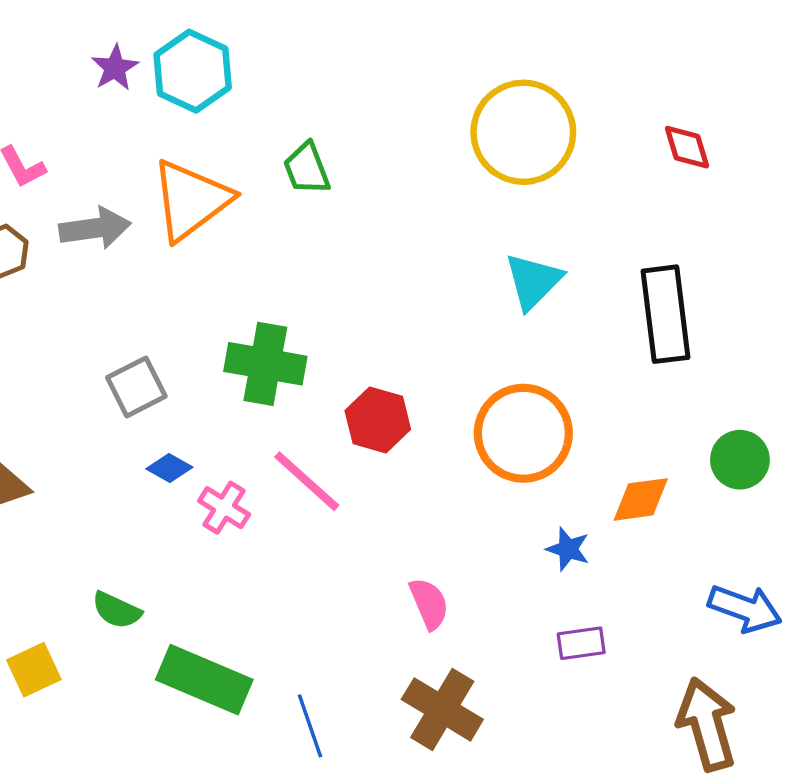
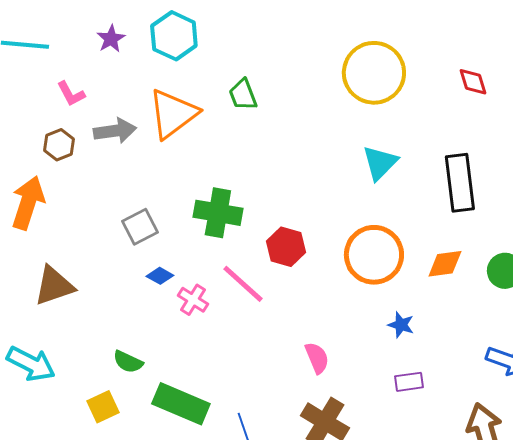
purple star: (115, 68) -> (111, 39), moved
orange diamond: (641, 499) -> (445, 264), moved
yellow square: (34, 670) -> (103, 407), moved

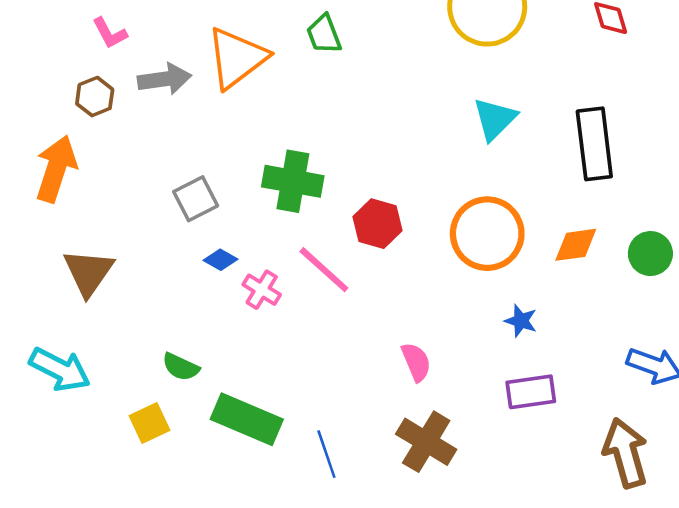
brown triangle: (54, 286) -> (88, 272), turned -36
purple rectangle: (409, 382) -> (531, 392), size x1.4

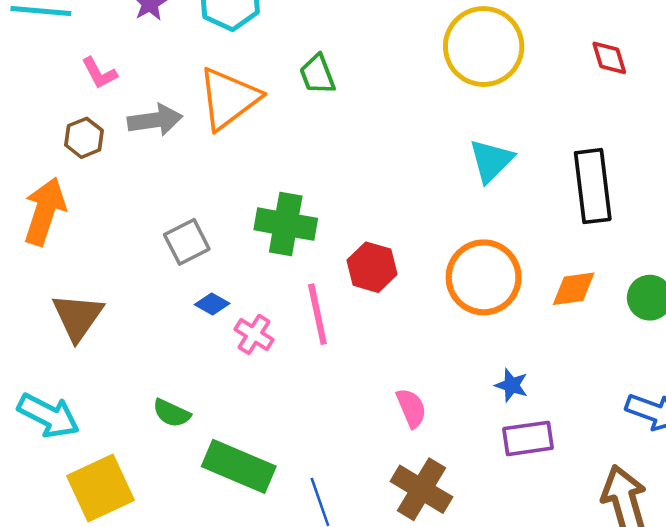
pink line: (324, 270) -> (317, 314), turned 36
blue star: (521, 321) -> (512, 385), moved
yellow square: (150, 423) -> (100, 488), moved, size x1.6

